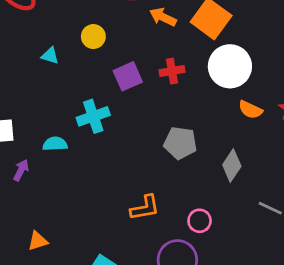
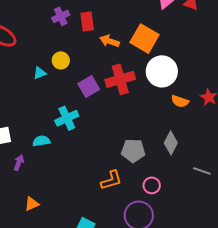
cyan triangle: (50, 56) -> (40, 73), moved, turned -32
red cross: (172, 71) -> (120, 79), size x1.6
gray pentagon: (180, 143) -> (133, 151), moved
orange triangle: (38, 241) -> (32, 204), moved

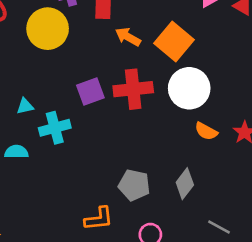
yellow circle: (61, 60) -> (48, 29), moved, size x1.8
cyan triangle: (40, 73) -> (25, 106), moved

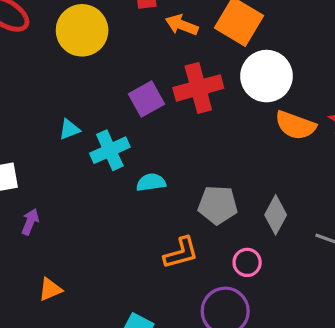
orange semicircle: (206, 131) -> (295, 125), size x1.4
cyan semicircle: (16, 152) -> (151, 182), moved
gray diamond: (185, 184) -> (276, 215), moved

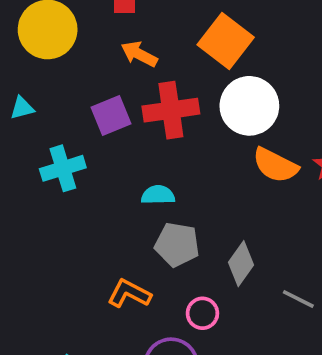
orange arrow: (182, 25) -> (139, 54), moved
cyan triangle: (69, 129) -> (22, 108), moved
cyan semicircle: (151, 182) -> (158, 195), moved
orange L-shape: (181, 253) -> (129, 294), turned -144

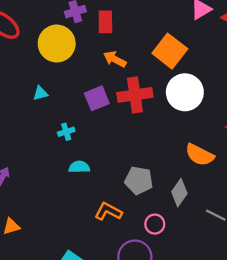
orange semicircle: (275, 165) -> (200, 155), moved
cyan cross: (63, 168) -> (66, 132), size x0.6
cyan semicircle: (158, 195) -> (79, 167), moved

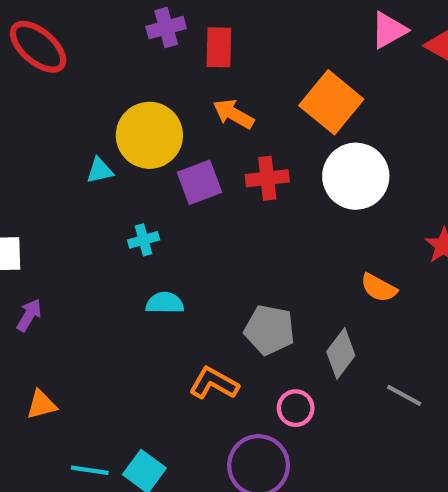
yellow circle: (57, 44) -> (149, 135), moved
red cross: (135, 95) -> (267, 178), size x0.7
orange semicircle: (200, 155) -> (379, 288), size x0.7

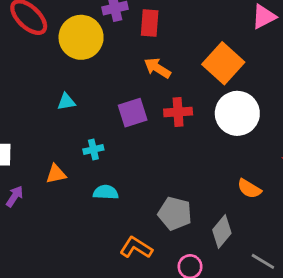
yellow circle: (149, 135) -> (81, 37), moved
orange triangle: (41, 405) -> (56, 174), moved

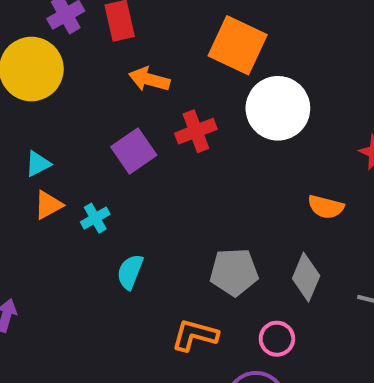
orange triangle: (56, 174) -> (48, 205), moved
cyan semicircle: (106, 192) -> (130, 272), turned -55

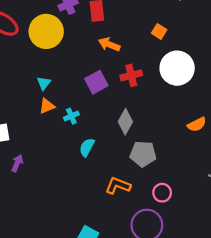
orange square: (238, 45) -> (159, 31), size x0.5
cyan triangle: (38, 164) -> (44, 83), turned -32
orange semicircle: (326, 207) -> (197, 124), turned -48
gray diamond: (306, 277) -> (125, 122), moved

